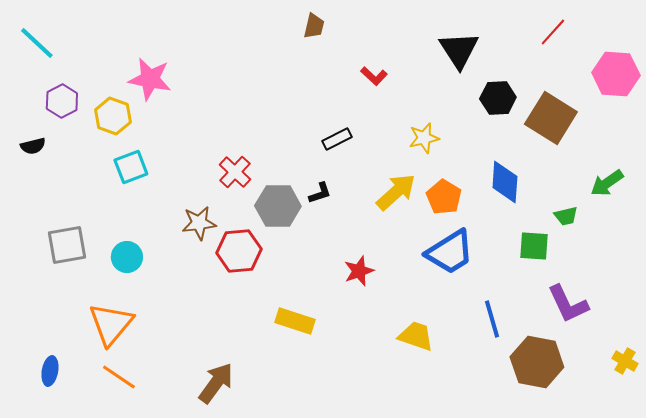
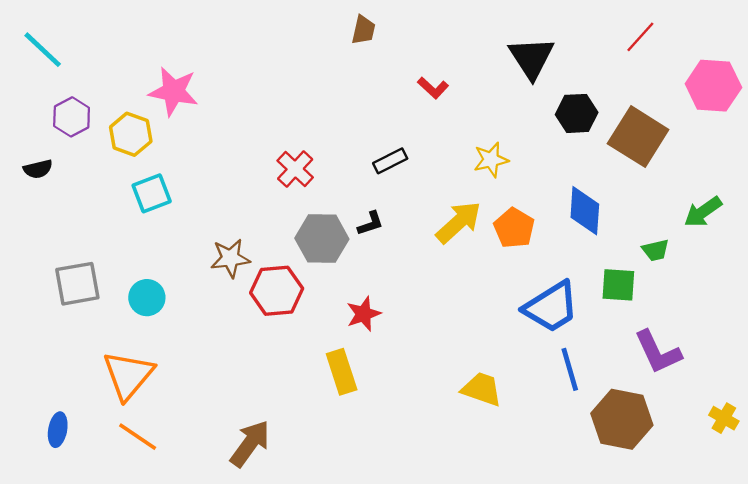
red cross: (235, 172) -> (295, 169), moved
blue trapezoid: (450, 252) -> (551, 307), moved
red star: (359, 271) -> (364, 314), moved
yellow rectangle: (295, 321) -> (342, 372), turned 54

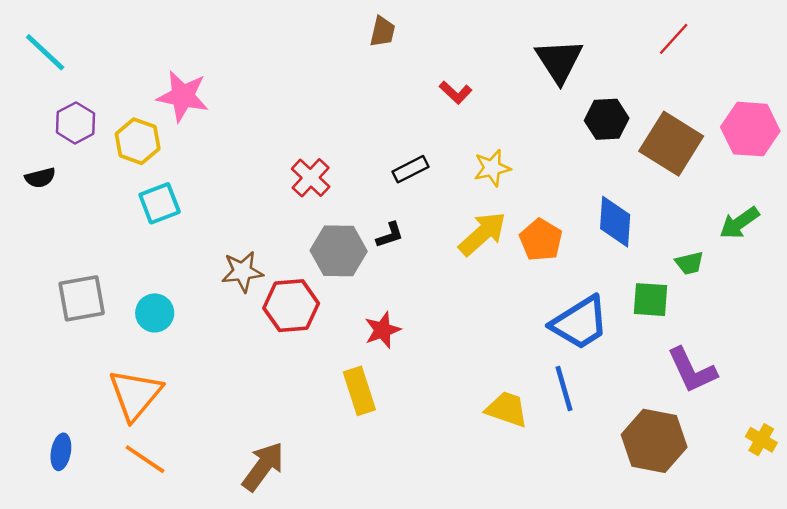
pink hexagon: (713, 86) -> (750, 129), moved
yellow star: (491, 160) -> (492, 168), moved
blue line: (570, 369) -> (564, 388), moved

